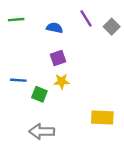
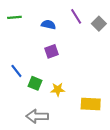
blue line: (18, 80) -> (16, 71), turned 48
yellow star: (62, 81) -> (58, 89), moved

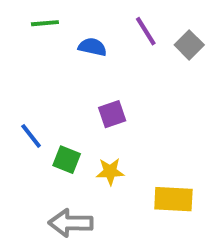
green line: (14, 17) -> (45, 23), moved
purple square: (52, 51) -> (112, 114), moved

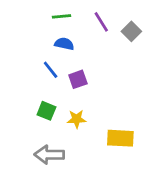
green line: (45, 23) -> (62, 16), moved
blue semicircle: (92, 47) -> (64, 44), moved
blue line: (31, 136) -> (51, 70), moved

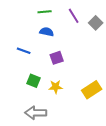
blue line: (51, 70) -> (24, 51), moved, turned -32
yellow rectangle: (120, 138) -> (92, 90), moved, turned -36

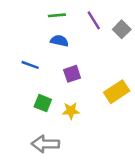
yellow rectangle: (92, 90) -> (117, 92), moved

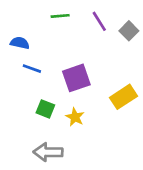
blue semicircle: (59, 41) -> (20, 43), moved
purple square: (72, 74) -> (76, 78), size x1.5
yellow star: (71, 111) -> (75, 117), turned 30

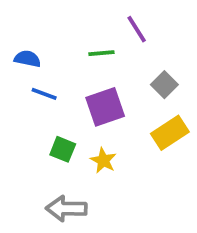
green line: (60, 16) -> (101, 53), moved
gray square: (129, 31) -> (164, 85), moved

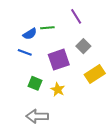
green line: (101, 53) -> (47, 28), moved
blue semicircle: (28, 59) -> (30, 34), moved, turned 136
gray square: (164, 85) -> (83, 46), moved

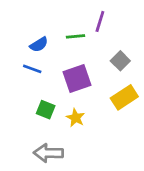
purple line: (76, 16) -> (100, 21), turned 49
green line: (47, 28) -> (76, 36), moved
gray square: (83, 46) -> (120, 61), moved

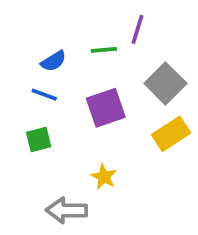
gray square: (120, 61) -> (165, 83), size x1.5
green square: (46, 110) -> (39, 139), moved, turned -36
yellow star: (76, 118) -> (104, 177), moved

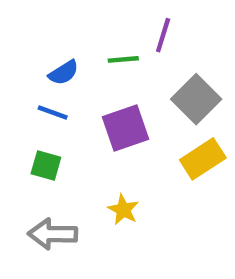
green square: (39, 139) -> (46, 166), turned 30
gray arrow: (67, 210) -> (53, 234), moved

